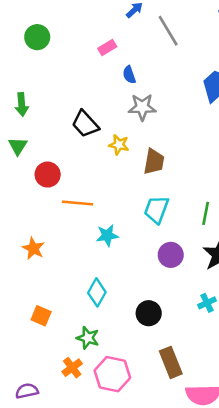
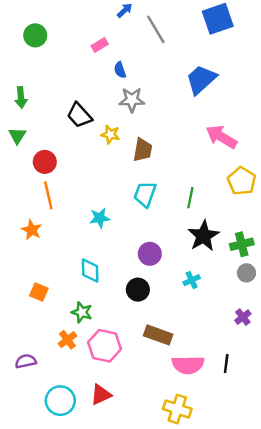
orange line: (77, 203) -> (48, 195), moved, turned 72
purple circle: (171, 255) -> (150, 254), moved
cyan diamond: (97, 292) -> (90, 270), turned -30
brown rectangle: (171, 362) -> (158, 335), turned -48

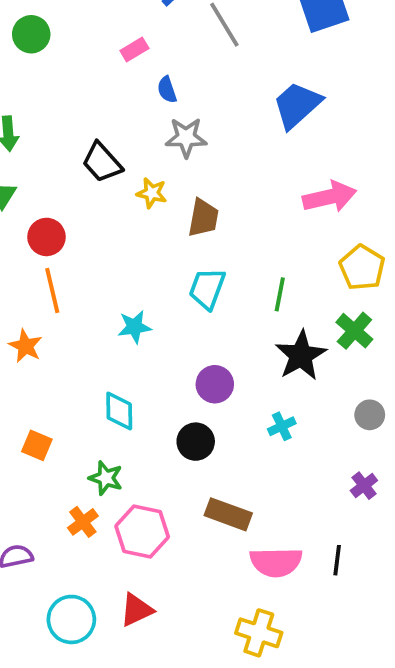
pink arrow: (221, 137) -> (330, 197), turned 136
green cross: (242, 244) -> (354, 331), moved, turned -35

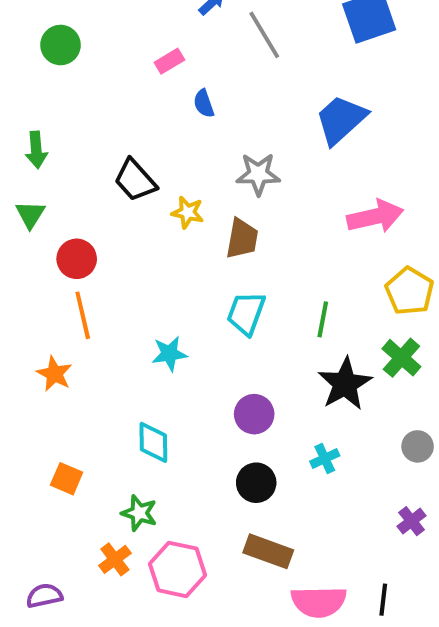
gray star: (186, 138) -> (258, 174), moved
black circle: (196, 442) -> (256, 483), moved

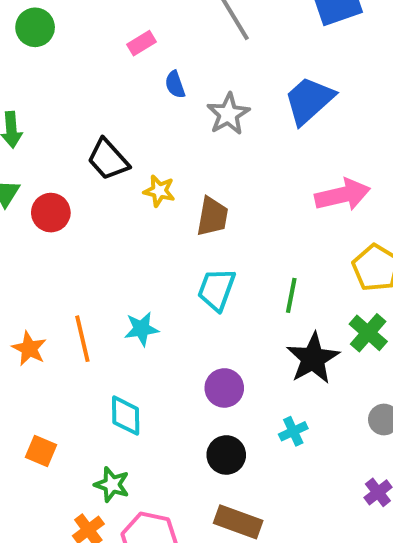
gray star: (258, 174) -> (228, 114), moved, turned -30
red circle: (77, 259) -> (51, 213), moved
orange line: (83, 315) -> (82, 339), moved

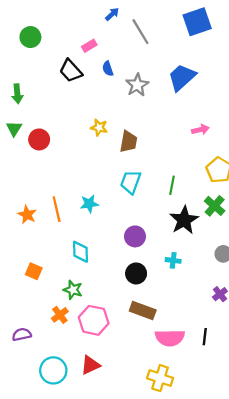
black trapezoid: (108, 159) -> (71, 71), moved
pink arrow: (343, 195) -> (200, 130), size x0.6
cyan cross: (293, 431) -> (173, 260), turned 32

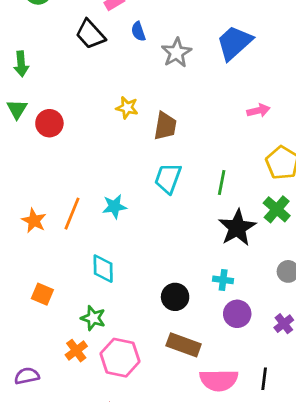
orange line: (57, 209) -> (72, 214), turned 35
purple circle: (135, 236) -> (237, 314), moved

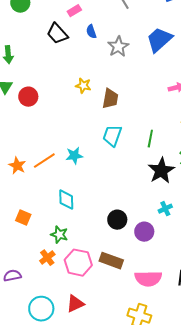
orange line: (72, 214) -> (44, 161), turned 35
cyan cross: (223, 280) -> (165, 209), moved, turned -32
purple circle: (237, 314) -> (144, 232), moved
brown rectangle: (184, 345) -> (111, 261), moved

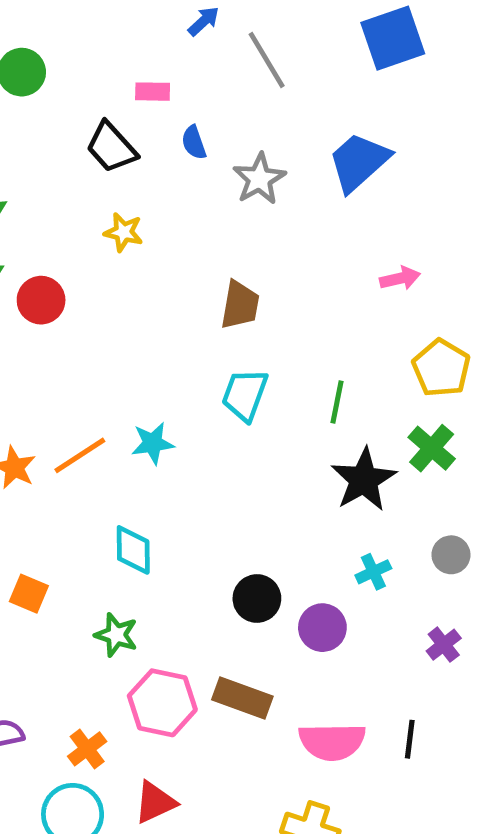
pink rectangle: (74, 11) -> (153, 92), turned 32
yellow star: (83, 86) -> (124, 232), moved
orange cross: (47, 258) -> (87, 749), moved

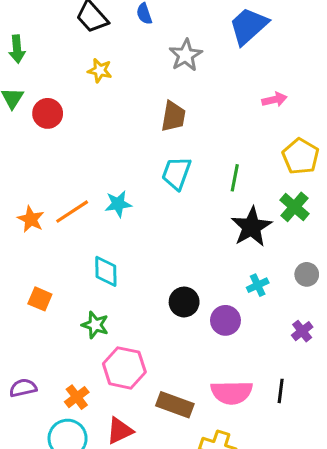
gray star: (259, 179) -> (186, 55), moved
brown rectangle: (242, 698) -> (175, 405), moved

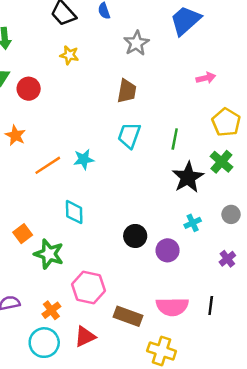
orange star: (31, 219) -> (15, 135), moved
orange square: (40, 299) -> (23, 234), turned 30
green star: (95, 325) -> (49, 254), moved, size x1.4

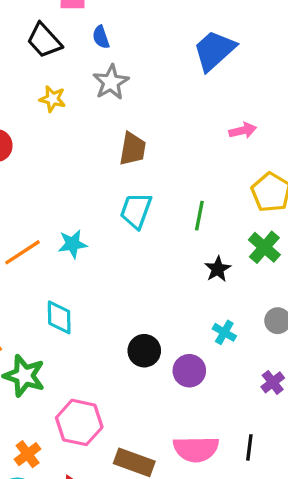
gray star: (136, 43) -> (111, 82), moved
black star: (188, 177) -> (218, 269), size x0.6
cyan cross: (193, 223) -> (224, 332), turned -35

